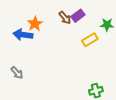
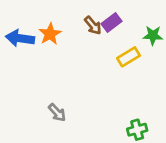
blue arrow: (23, 35) -> (20, 38), moved
gray arrow: (17, 73) -> (57, 113), moved

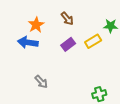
purple rectangle: (111, 23) -> (68, 44), moved
blue arrow: (20, 38) -> (28, 42), moved

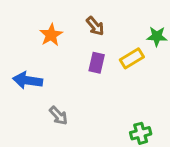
blue arrow: (28, 42) -> (28, 80), moved
purple rectangle: (68, 44) -> (97, 63), turned -40

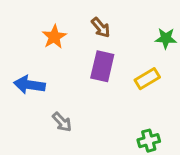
yellow rectangle: (132, 58) -> (147, 79), moved
purple rectangle: (97, 63) -> (102, 66), size x1.4

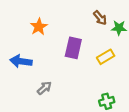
brown arrow: (101, 27) -> (100, 18), moved
gray arrow: (62, 122) -> (44, 88), turned -88

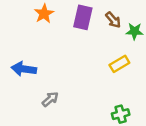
orange star: (39, 27) -> (44, 14), moved
purple rectangle: (73, 48) -> (83, 17), moved

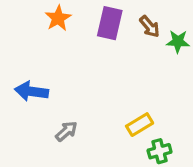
yellow rectangle: (119, 64) -> (140, 125), moved

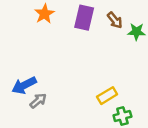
blue arrow: (32, 91) -> (24, 85), moved, turned -35
gray arrow: (66, 131) -> (38, 101), moved

